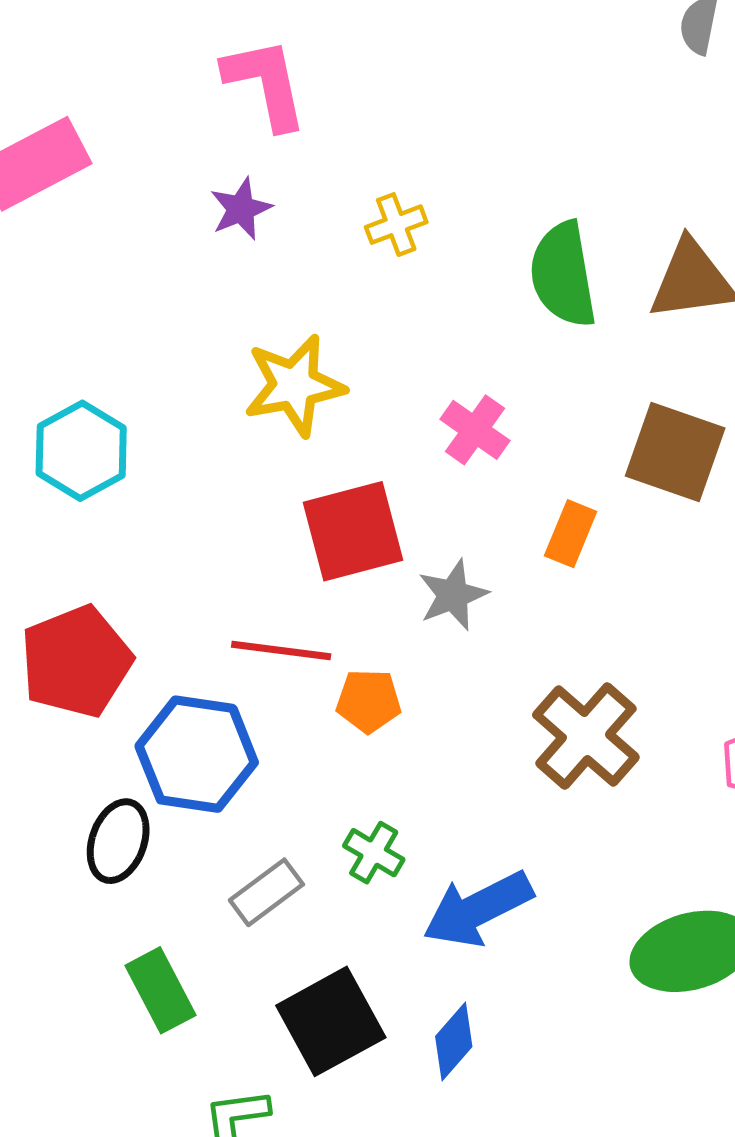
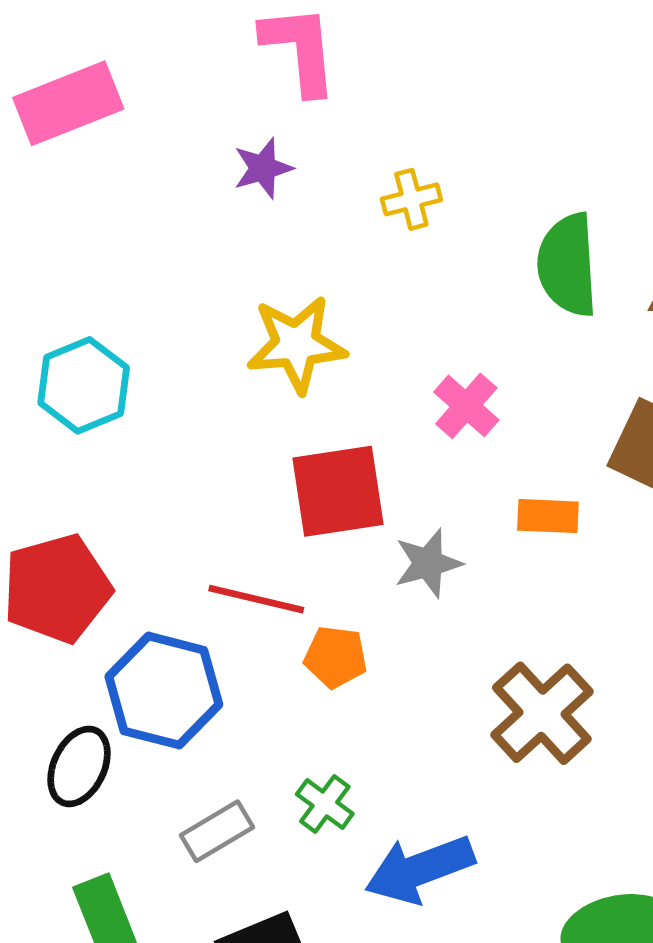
orange rectangle: (571, 534) -> (548, 516), turned 64

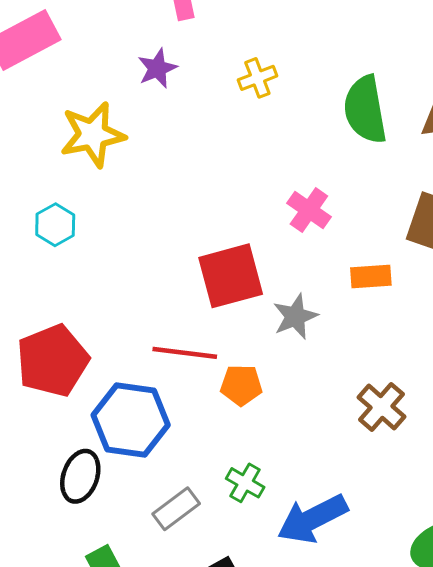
yellow star: (296, 344) -> (93, 135), moved
cyan hexagon: (84, 385) -> (55, 225), size x0.7
brown cross: (542, 713) -> (381, 407), size x0.7

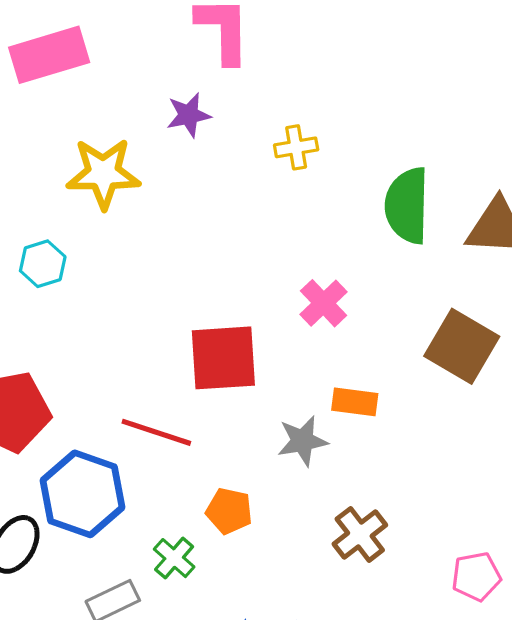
orange rectangle: (371, 277) -> (355, 402), moved
gray star: (295, 317) -> (302, 441), moved
orange pentagon: (241, 385) -> (229, 511), moved
green cross: (245, 483) -> (174, 558), moved

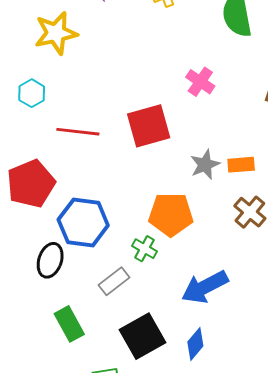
orange rectangle: (355, 402) -> (241, 165), moved
red line: (156, 432) -> (78, 132), moved
orange pentagon: (229, 511) -> (171, 214), size x1.6

